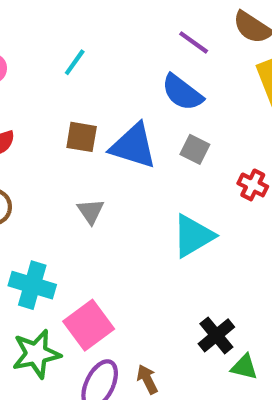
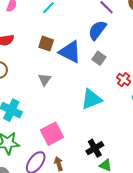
blue semicircle: (182, 92) -> (97, 30), turned 80
pink square: (89, 325) -> (52, 134), moved

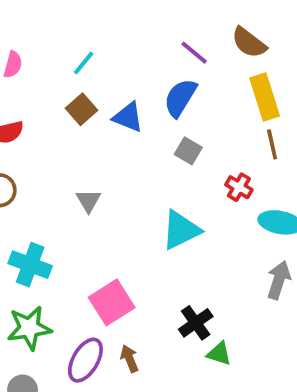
brown square: (46, 44) -> (81, 109), moved, turned 35
blue triangle: (70, 52) -> (128, 117), moved, size x0.7

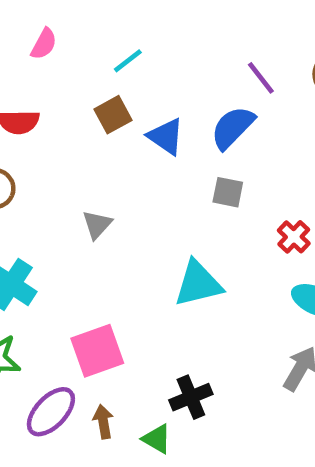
gray square: (188, 151) -> (228, 192), turned -32
red cross: (239, 187) -> (294, 237), moved
green triangle: (219, 354) -> (157, 439), moved

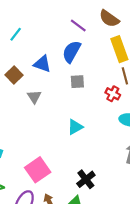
brown square: (113, 115) -> (14, 75), moved
gray triangle: (97, 225) -> (34, 97), moved
cyan triangle: (198, 284) -> (75, 127), size x0.7

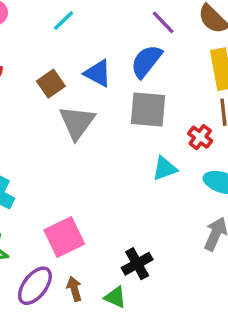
gray square: (77, 82) -> (148, 109), size x1.6
gray triangle: (34, 97) -> (77, 122), size x1.6
cyan triangle: (75, 127) -> (165, 168), moved

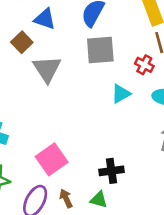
blue triangle: (98, 73) -> (45, 19), moved
black cross: (137, 264) -> (111, 171), turned 30

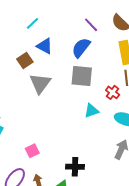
pink square: (52, 159) -> (32, 151), size x0.6

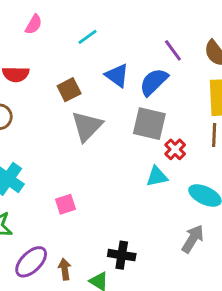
blue triangle: (45, 46) -> (117, 75), moved
red cross: (113, 92) -> (175, 149), moved
pink square: (32, 151) -> (66, 204), moved

